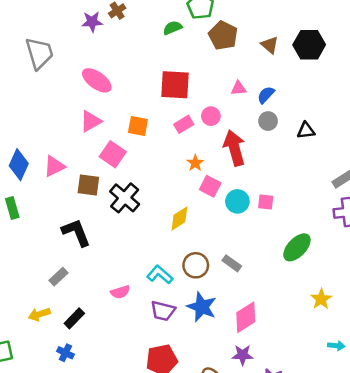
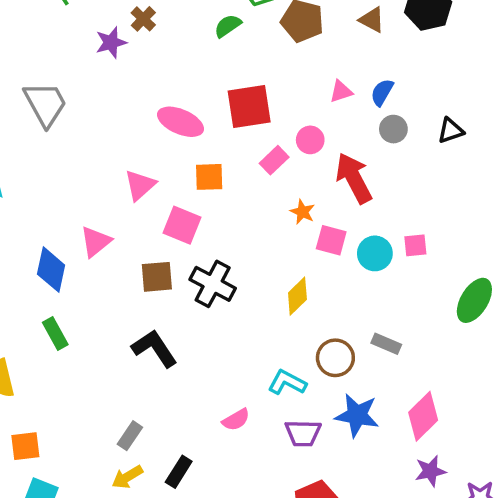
pink ellipse: (97, 80) -> (180, 122), moved
pink triangle: (54, 166) -> (96, 242), moved
gray rectangle: (59, 277) -> (130, 436), moved

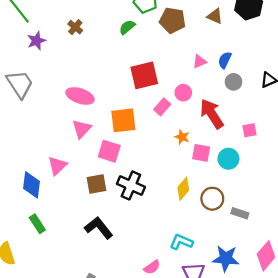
purple star: (111, 42) -> (36, 41), moved
pink ellipse: (180, 122) -> (80, 96), moved
orange square: (209, 177) -> (123, 120), size x1.4
pink square: (415, 245) -> (250, 130), moved
brown circle: (335, 358) -> (212, 199), moved

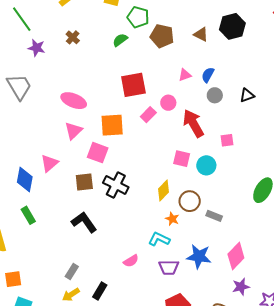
purple star: (36, 41) -> (37, 48), turned 30
orange star: (182, 137) -> (172, 219), moved

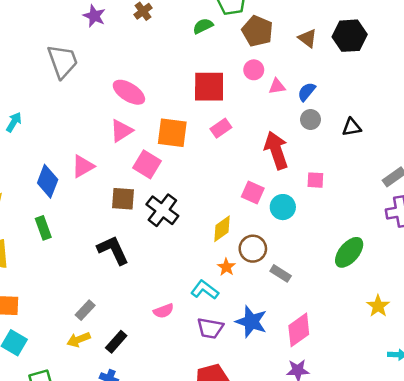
pink circle: (168, 103) -> (254, 70), moved

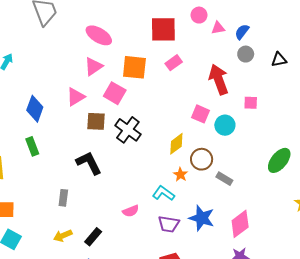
pink triangle: (83, 166) -> (76, 97), moved
gray rectangle: (85, 310) -> (63, 198), moved, turned -35

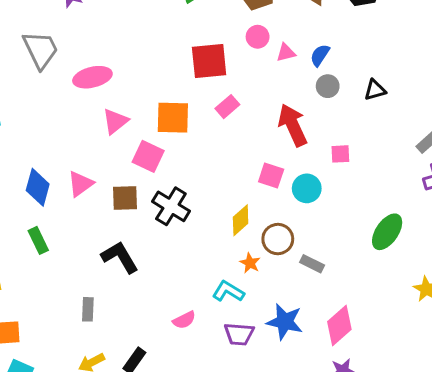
pink ellipse: (99, 35) -> (92, 77), moved, turned -40
pink triangle: (76, 97) -> (80, 184), moved

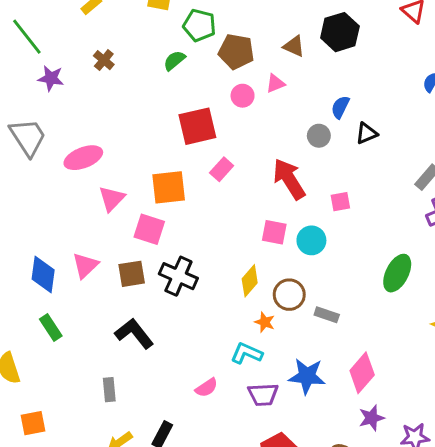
pink triangle: (286, 53) -> (275, 83), moved
blue semicircle: (320, 55) -> (340, 107), moved

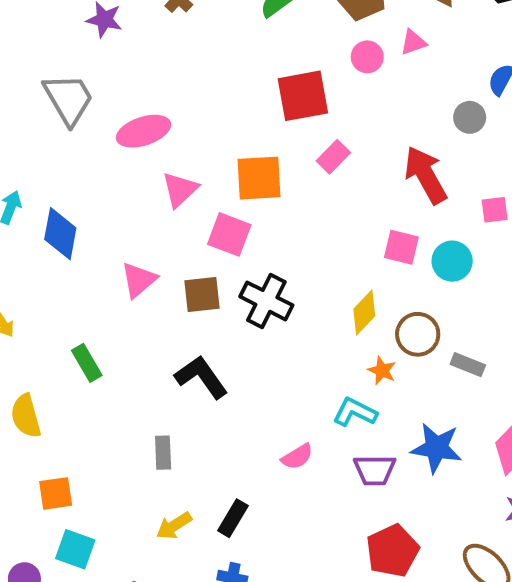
blue diamond: (43, 275) -> (60, 234), moved

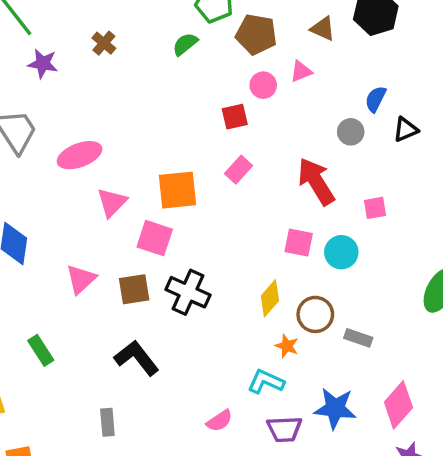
red square: (303, 96) -> (235, 117), moved, size x0.6

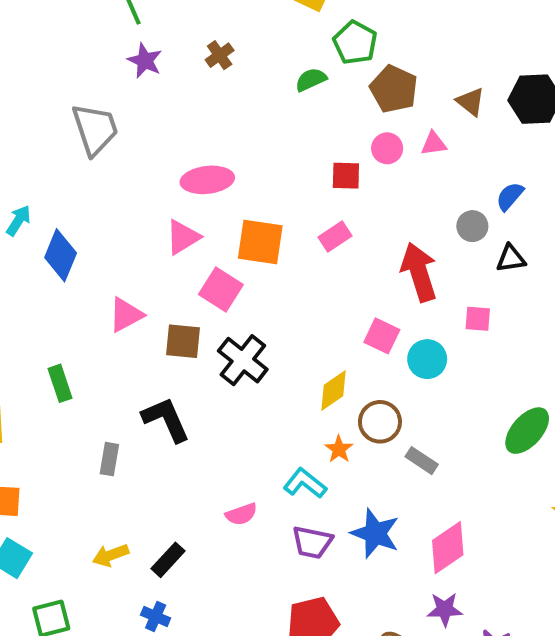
black triangle: (406, 129) -> (511, 258), moved
pink ellipse: (80, 155) -> (207, 180), moved
gray rectangle: (107, 422) -> (109, 459), moved

